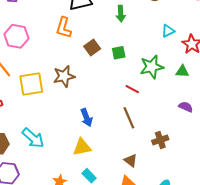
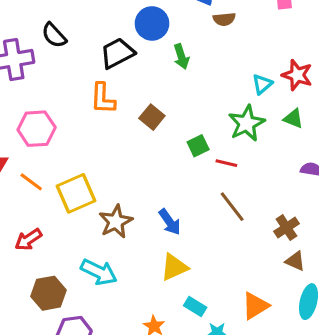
cyan triangle: (168, 31) -> (262, 84), moved
green square: (119, 53) -> (198, 146), moved
green triangle: (182, 71) -> (293, 119), turned 32
brown star: (64, 76) -> (116, 222), moved
brown triangle: (131, 160) -> (295, 261), moved

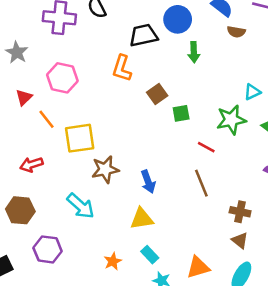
green square: (198, 146) -> (181, 113), moved
brown cross: (286, 228) -> (240, 212), turned 30
brown hexagon: (48, 293) -> (20, 210), moved

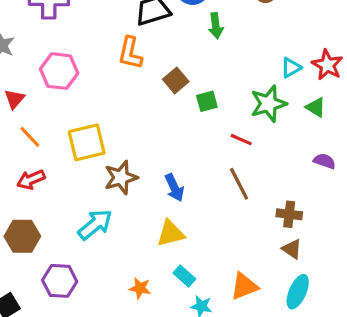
orange line: (46, 119) -> (30, 137), moved
cyan arrow: (81, 206) -> (95, 225), turned -76
orange star: (113, 261) -> (140, 288), turned -30

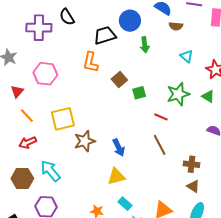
cyan triangle: (291, 68) -> (187, 56), moved, turned -48
cyan arrow: (95, 225) -> (50, 171), moved, turned -90

